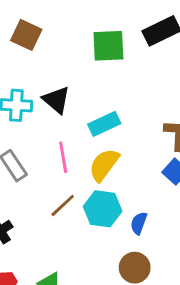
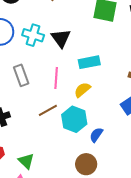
yellow semicircle: (104, 165) -> (82, 90), size x0.7

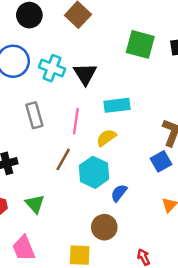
brown line: (48, 110) -> (63, 159), turned -36
green triangle: (26, 161) -> (35, 204), moved

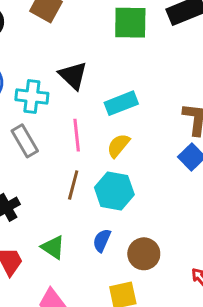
cyan cross: (52, 68) -> (32, 97), moved
blue semicircle: (119, 193) -> (102, 240), moved

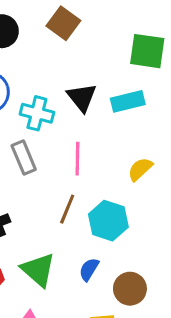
cyan rectangle: (121, 103) -> (128, 101), moved
yellow semicircle: (118, 146) -> (140, 169), moved
green triangle: (53, 247) -> (38, 270), size x1.4

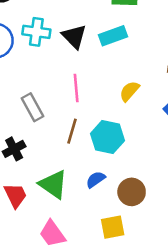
cyan cross: (37, 113) -> (36, 32), moved
gray rectangle: (24, 158) -> (32, 107), moved
blue semicircle: (89, 269) -> (96, 179), turned 30

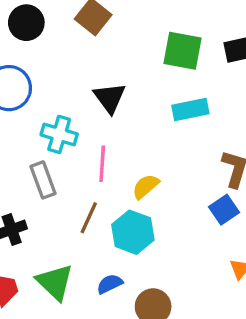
cyan cross: (36, 32) -> (59, 134), moved
cyan rectangle: (113, 36) -> (190, 109), moved
yellow semicircle: (129, 91) -> (146, 186), moved

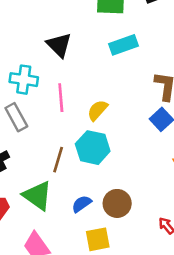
brown line: (89, 218) -> (58, 160), moved
blue semicircle: (110, 284) -> (82, 204), moved

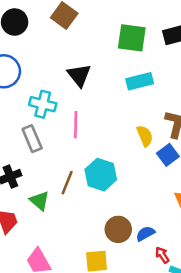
yellow semicircle: (97, 110) -> (145, 136), moved, turned 110
green triangle: (37, 196) -> (40, 201), moved, size x0.7
blue semicircle: (82, 204) -> (145, 234), moved

